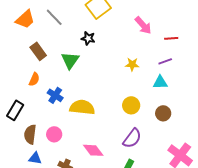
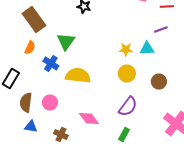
brown rectangle: (38, 51) -> (34, 20), size x1.4
green triangle: (70, 60) -> (66, 42), moved
yellow star: (132, 64) -> (126, 50), moved
cyan triangle: (160, 82) -> (147, 48), moved

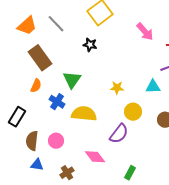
yellow star: (126, 50) -> (117, 88), moved
purple semicircle: (128, 106) -> (119, 134), moved
brown cross: (61, 134) -> (67, 173), turned 32

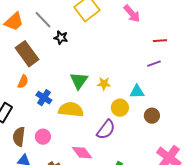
pink arrow: (145, 32) -> (132, 14), moved
black star: (90, 45) -> (61, 38), moved
green triangle: (72, 80) -> (79, 81), moved
cyan triangle: (153, 87) -> (137, 92), moved

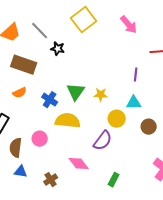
brown rectangle: (27, 54) -> (24, 65), turned -35
purple line: (154, 64) -> (136, 75), moved, turned -64
orange semicircle: (23, 82) -> (20, 93), turned 40
blue cross: (44, 98) -> (50, 100), moved
pink circle: (43, 137) -> (40, 139), moved

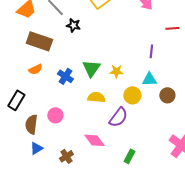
yellow semicircle: (68, 121) -> (96, 97), moved, size x0.7
brown circle: (149, 127) -> (167, 95), moved
blue triangle: (21, 172) -> (36, 148), turned -40

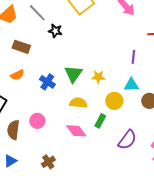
brown rectangle: (39, 41) -> (21, 47), size x0.7
purple semicircle: (118, 117) -> (127, 140), moved
pink diamond: (94, 140) -> (76, 131), moved
blue triangle: (36, 148) -> (10, 161), moved
green rectangle: (129, 156) -> (100, 121), moved

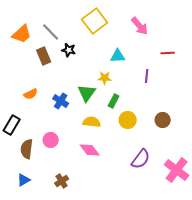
brown rectangle: (21, 47) -> (44, 56), moved, turned 48
yellow star: (98, 77) -> (105, 78), moved
cyan triangle: (131, 85) -> (118, 56), moved
green rectangle: (100, 121) -> (114, 101), moved

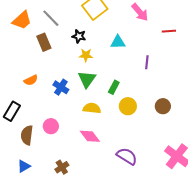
black star: (69, 50) -> (79, 36), moved
red line: (168, 53) -> (169, 31), moved
yellow star: (105, 78) -> (86, 55), moved
purple semicircle: (141, 159) -> (127, 156), moved, turned -95

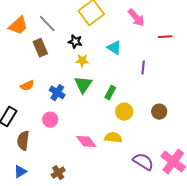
cyan triangle: (118, 42) -> (114, 48), turned 35
yellow semicircle: (92, 108) -> (113, 138), moved
pink circle: (51, 126) -> (50, 120), moved
purple semicircle: (127, 156) -> (143, 162), moved

